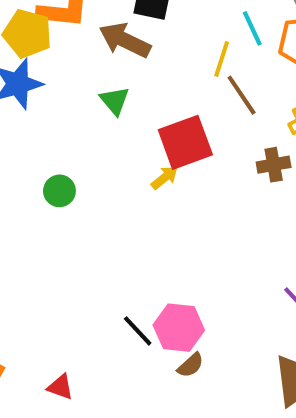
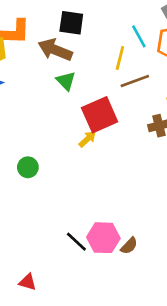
brown line: (242, 95) -> (135, 81), turned -72
green triangle: (115, 101) -> (66, 81), moved
green circle: (59, 191) -> (28, 167), moved
brown semicircle: (191, 365) -> (129, 246), moved

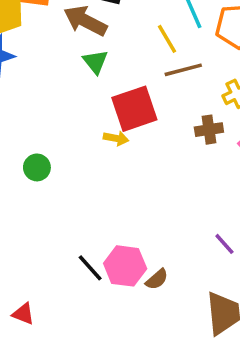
yellow line: (120, 58) -> (167, 39), turned -50
yellow arrow: (87, 139) -> (116, 138), turned 48

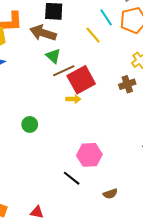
brown line: (183, 70) -> (64, 71), moved
pink hexagon: (125, 266) -> (89, 155), moved
brown semicircle: (157, 279) -> (110, 194), moved, turned 32

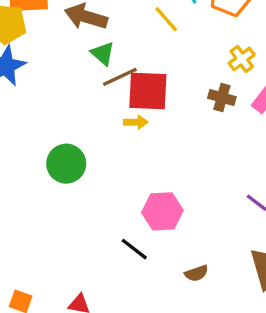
red square: (81, 80) -> (148, 91), turned 32
brown cross: (127, 84) -> (222, 97), turned 35
green circle: (30, 124) -> (66, 164), size x1.5

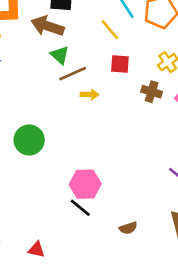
red square: (148, 91) -> (120, 64), moved, size x0.6
yellow arrow: (136, 122) -> (90, 95), moved
pink hexagon: (162, 211) -> (85, 184), moved

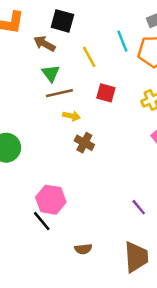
brown arrow: (47, 26) -> (44, 44), size x0.7
yellow line: (110, 30) -> (89, 57), moved
brown cross: (152, 92) -> (84, 143), moved

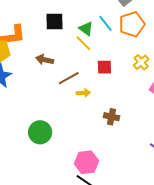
brown arrow: (44, 44) -> (45, 60), moved
green triangle: (51, 73) -> (86, 29), moved
brown cross: (84, 143) -> (111, 117), moved

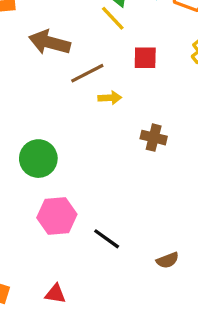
brown arrow: (45, 60) -> (49, 42), size x1.4
pink hexagon: (86, 162) -> (57, 216), moved

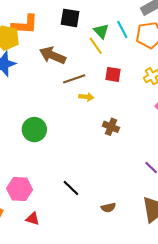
pink hexagon: (57, 216) -> (20, 189), moved

